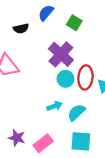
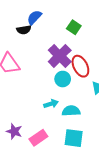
blue semicircle: (46, 13) -> (34, 17), moved
red ellipse: (85, 77) -> (80, 66), moved, turned -35
cyan semicircle: (76, 112) -> (71, 111), turned 36

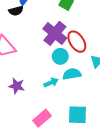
cyan semicircle: (71, 111) -> (72, 74), moved
purple star: (14, 131) -> (17, 86), moved

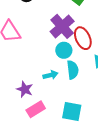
cyan semicircle: (72, 74) -> (73, 70), turned 84
purple star: (17, 86) -> (25, 89), moved

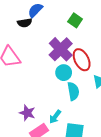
cyan arrow: (50, 75) -> (55, 117), moved, turned 144

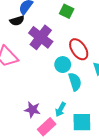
purple cross: (61, 49) -> (41, 37), moved

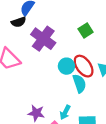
green square: (67, 11) -> (86, 31), moved, turned 32
red ellipse: (79, 49) -> (84, 66), moved

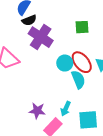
black semicircle: (19, 22) -> (29, 20), moved
green square: (86, 31) -> (82, 27), turned 32

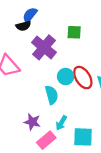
black semicircle: (29, 20) -> (23, 26), moved
green square: (82, 27) -> (74, 32), moved
cyan semicircle: (78, 80) -> (52, 95), moved

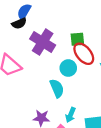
green square: (74, 32) -> (77, 39), moved
red ellipse: (83, 78) -> (84, 54), moved

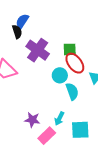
black semicircle: (19, 23) -> (17, 32), turned -88
cyan semicircle: (57, 88) -> (72, 91), moved

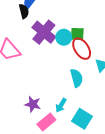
cyan circle: (60, 75) -> (64, 37), moved
cyan square: (80, 130) -> (82, 119), turned 30

